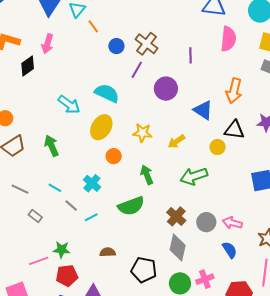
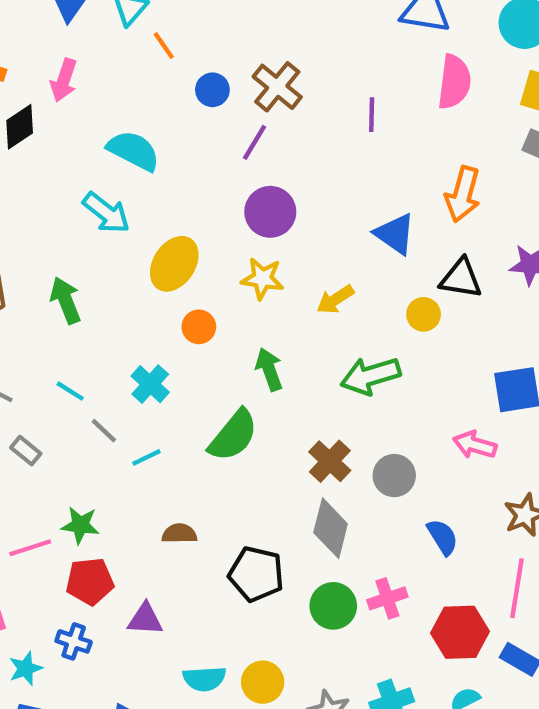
purple circle: (166, 89) -> (270, 212), moved
cyan semicircle: (107, 93) -> (133, 151), moved
green semicircle: (131, 206) -> (233, 435), turned -32
pink arrow: (232, 223) -> (475, 445), moved

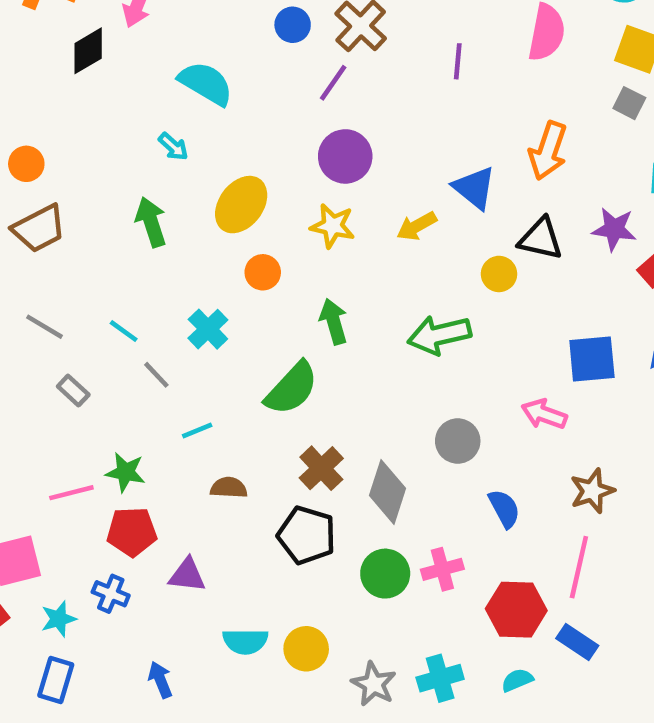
cyan arrow: (106, 213) -> (173, 147), size x0.6
green arrow: (66, 300) -> (151, 222), moved
yellow arrow: (335, 300) -> (417, 226), moved
cyan line: (146, 457) -> (197, 430), moved
brown cross: (330, 461) -> (321, 468), moved

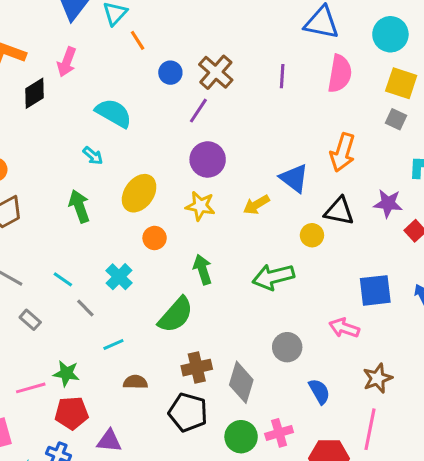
purple line: (458, 61) -> (282, 76), moved
brown cross: (321, 468) -> (197, 368), turned 32

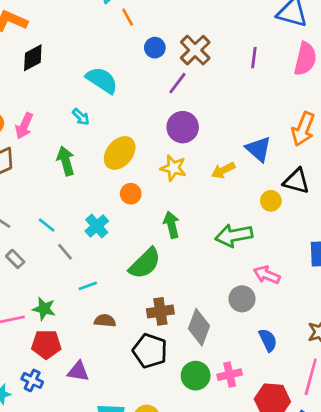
pink arrow: (67, 62) -> (24, 126), moved
pink arrow: (344, 328) -> (267, 275), moved

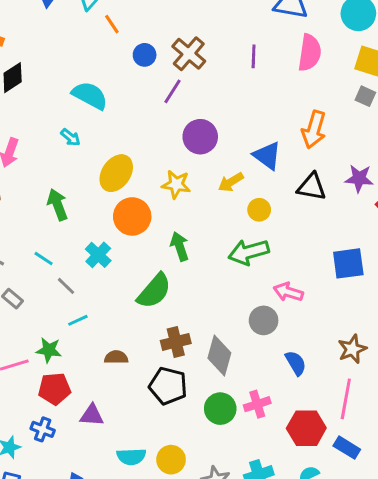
purple circle: (183, 127) -> (200, 137), moved
green arrow: (66, 161) -> (58, 205), moved
orange circle: (131, 194) -> (132, 216), size x1.6
yellow circle: (271, 201) -> (259, 210), moved
cyan line: (88, 286) -> (78, 320), moved

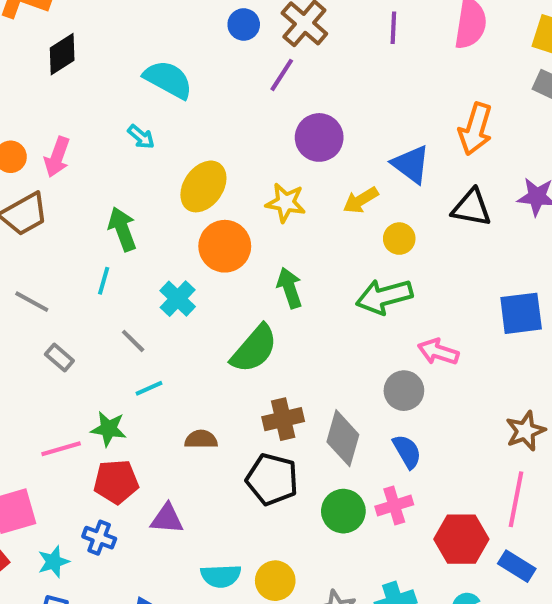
cyan line: (44, 259) -> (104, 281), moved, turned 72
blue semicircle: (296, 363) -> (407, 451), moved

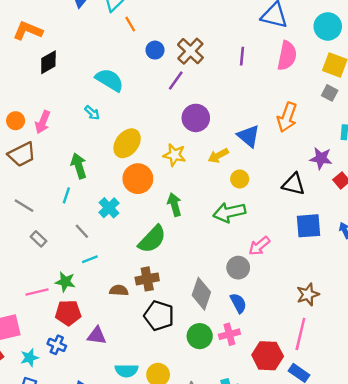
black triangle: (472, 208) -> (294, 184), moved
pink arrow: (438, 352) -> (259, 246), turned -60
brown cross: (283, 419) -> (147, 279), moved

